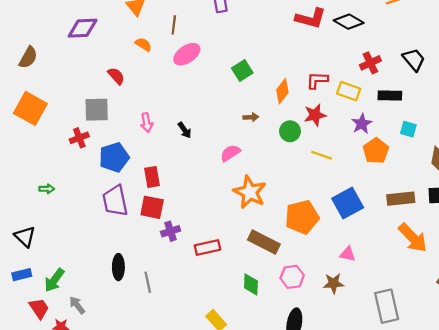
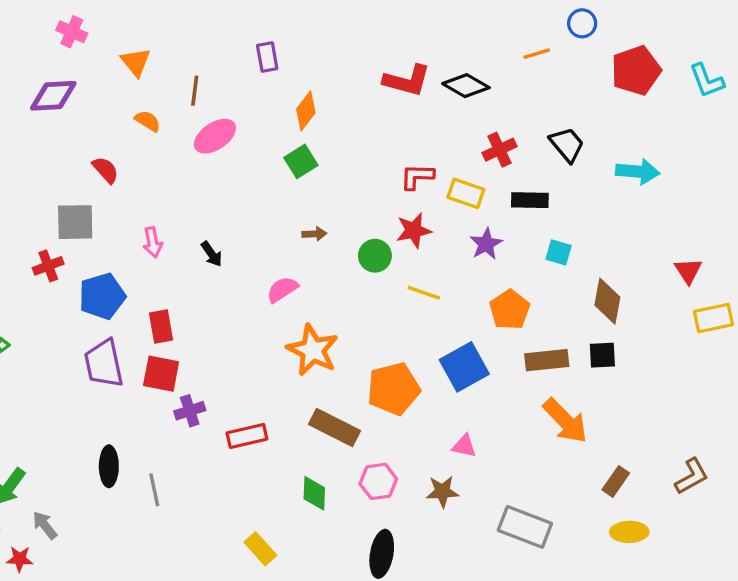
orange diamond: (282, 91) -> (306, 111), moved
orange pentagon: (376, 151) -> (510, 310), moved
gray rectangle: (387, 306) -> (525, 527), turned -56

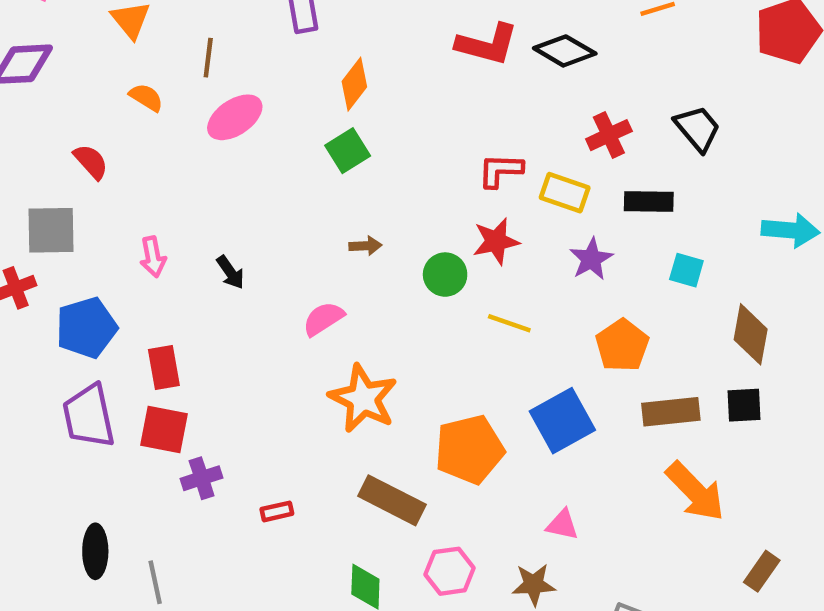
cyan arrow: (638, 172) -> (790, 230), moved
red rectangle: (247, 436) -> (277, 511), size x0.6

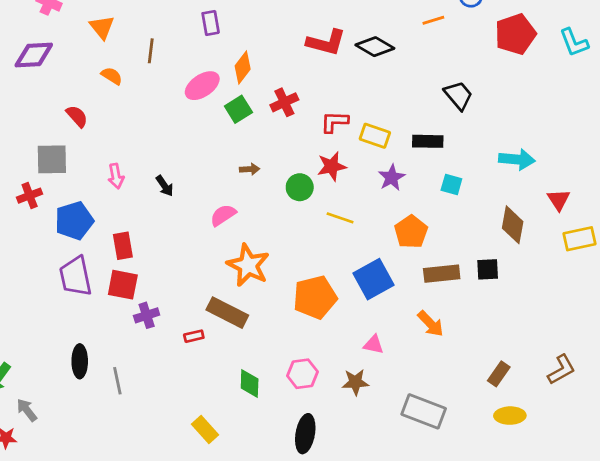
pink ellipse: (235, 117) -> (202, 86), moved
red cross: (609, 135) -> (284, 102), moved
brown diamond: (751, 334) -> (513, 225), moved
orange arrow: (695, 491) -> (431, 324), moved, size x0.7
brown rectangle: (392, 500) -> (227, 313), moved

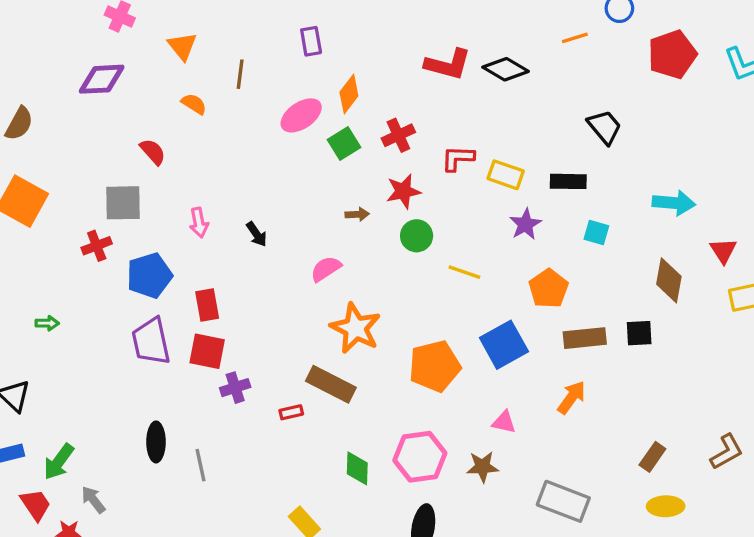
red star: (332, 166) -> (403, 191), moved
orange arrow: (431, 324) -> (572, 397), turned -100
pink hexagon: (302, 374) -> (420, 457), size x1.4

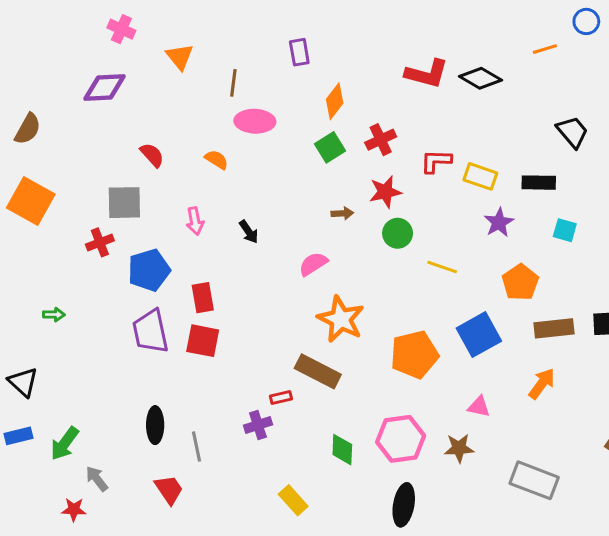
orange semicircle: (194, 104) -> (216, 160), moved
pink ellipse: (301, 115) -> (255, 121), moved, turned 36
purple cross: (235, 388) -> (258, 425), moved
red trapezoid: (36, 505) -> (169, 490), moved

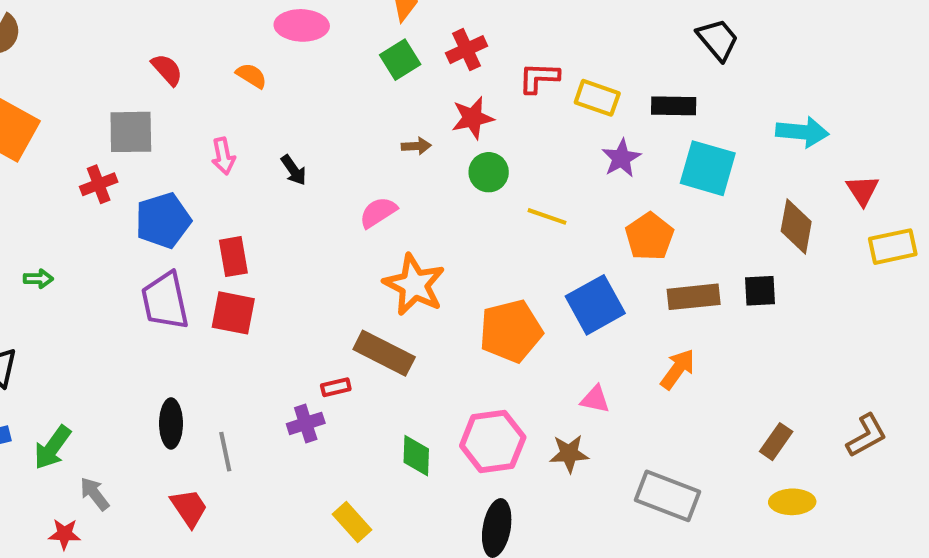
cyan square: (565, 230) -> (708, 168), size x1.8

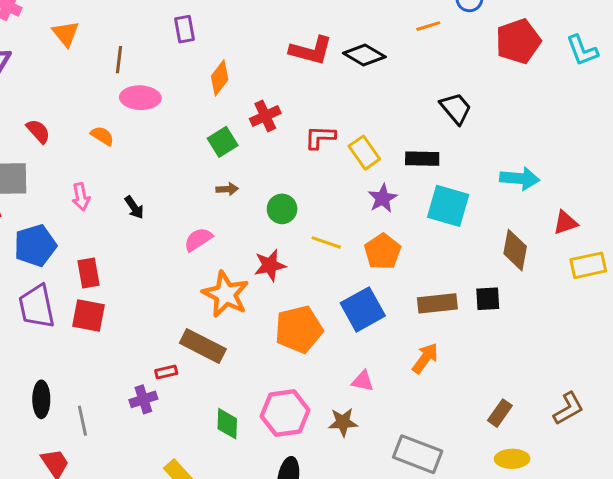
green square: (400, 60) -> (223, 142), moved
yellow rectangle: (597, 98) -> (364, 153), turned 36
red star: (473, 118) -> (270, 265), moved
red triangle: (863, 190) -> (565, 223), turned 44
orange pentagon: (649, 237) -> (383, 252), moved

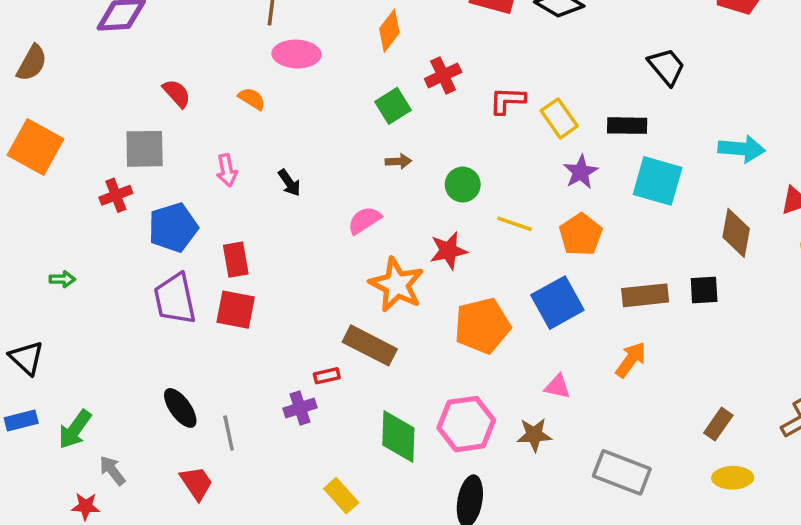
black ellipse: (41, 399) -> (180, 408), turned -36
green diamond: (227, 424) -> (398, 437), size x1.4

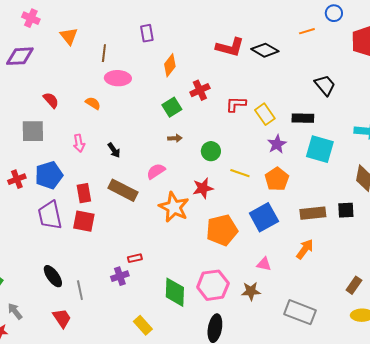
red cross: (116, 195) -> (17, 179), moved
brown rectangle: (370, 345) -> (123, 190), moved

